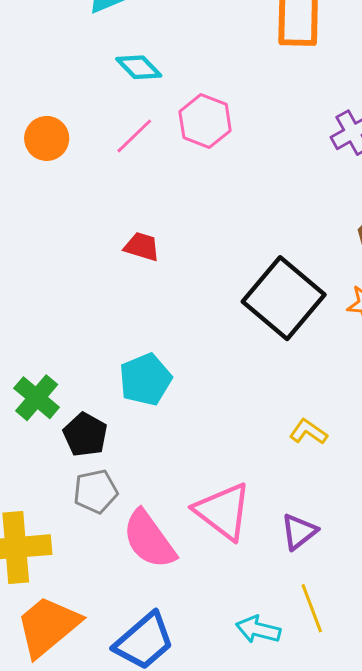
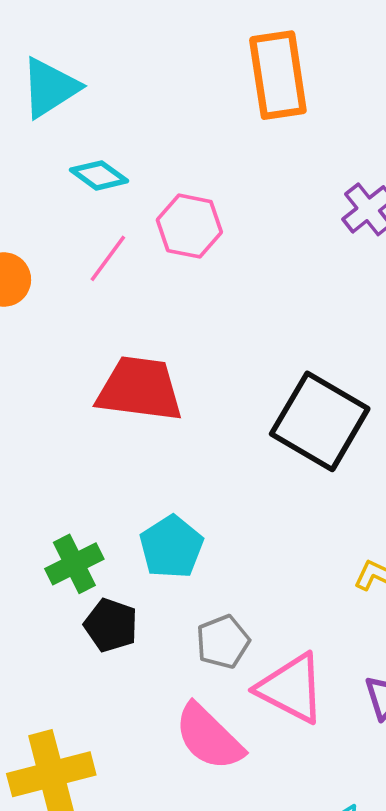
red trapezoid: (142, 247) -> (140, 389), size x2.0
green cross: (37, 398) -> (74, 564), moved, turned 33
gray pentagon: (96, 491) -> (223, 642), moved

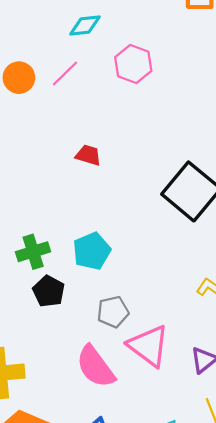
cyan diamond: (99, 175) -> (85, 26), turned -52
pink line: (108, 258) -> (65, 73), moved
red trapezoid: (140, 389) -> (88, 155), size x0.5

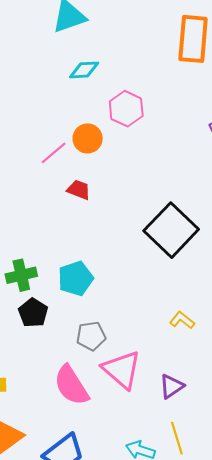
pink line: (65, 73) -> (54, 153), moved
orange circle: (19, 78) -> (88, 138), moved

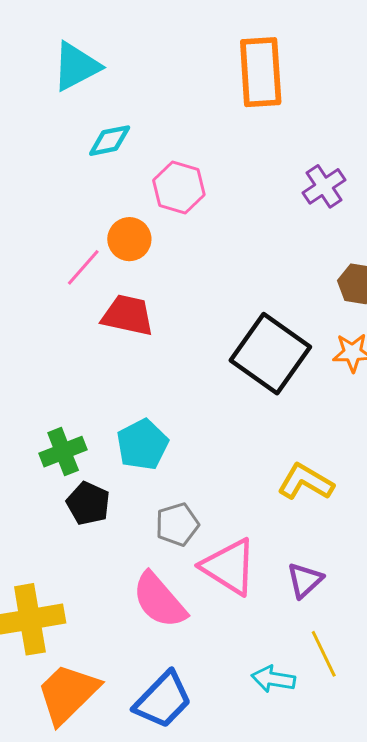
red trapezoid: (79, 190) -> (128, 315), size x1.5
yellow L-shape: (182, 320) -> (306, 482), size x1.5

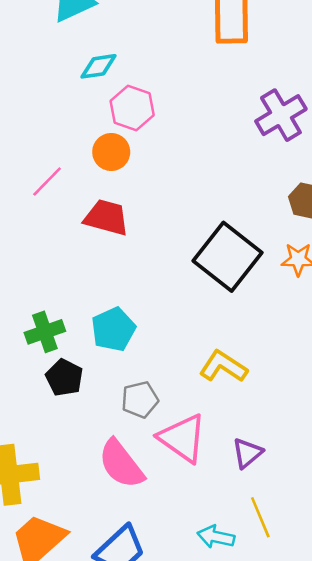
purple cross: (324, 186) -> (281, 115), size x1.4
pink hexagon: (179, 188) -> (132, 108), moved
pink line: (83, 267) -> (47, 181), moved
yellow L-shape: (306, 482) -> (223, 366), moved

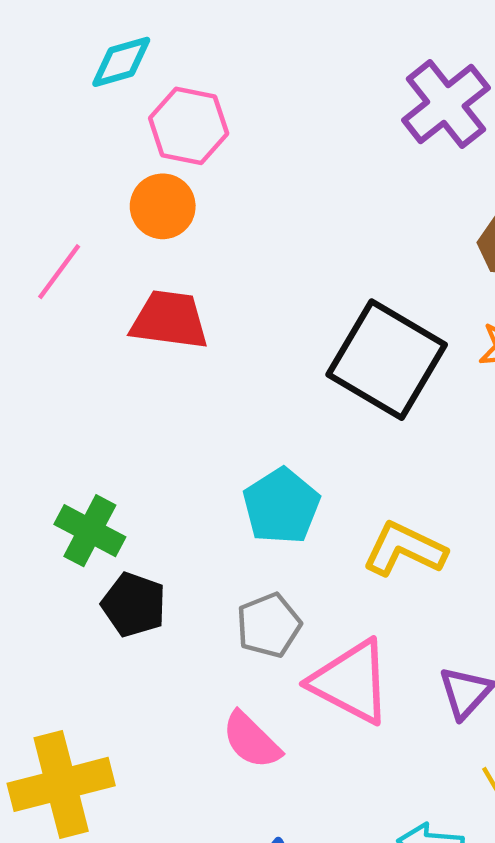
cyan pentagon: (113, 329) -> (281, 506), moved
green cross: (45, 332) -> (90, 531), turned -36
pink semicircle: (121, 464) -> (251, 740), size x0.7

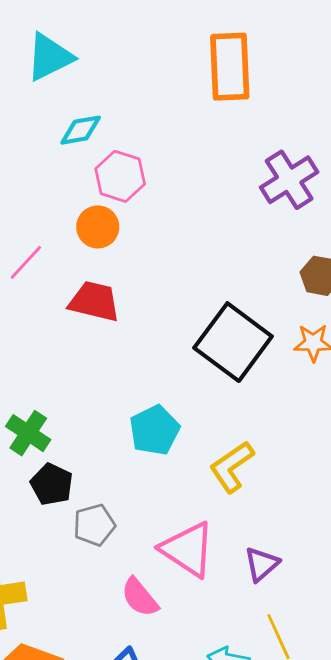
yellow L-shape: (404, 549) -> (232, 467), turned -66
gray pentagon: (269, 625) -> (94, 525), moved
pink semicircle: (251, 740) -> (140, 597), moved

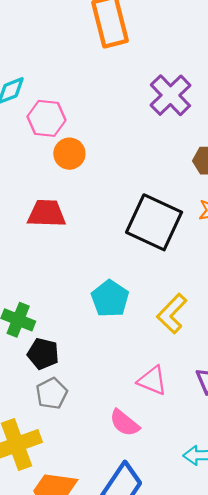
orange circle: (98, 227) -> (69, 154), moved
gray pentagon: (94, 525) -> (52, 393), moved
pink triangle: (188, 549) -> (152, 381), size x0.7

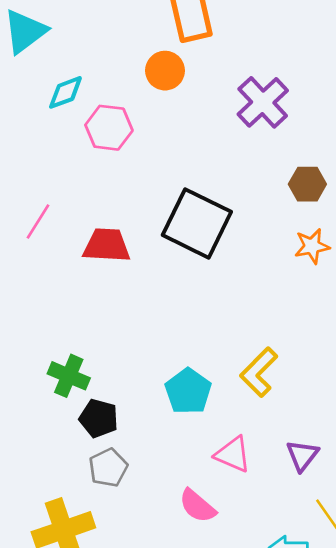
orange circle: (69, 154) -> (165, 71), moved
black square: (154, 222) -> (197, 223), moved
cyan pentagon: (110, 299) -> (188, 391), moved

